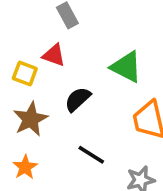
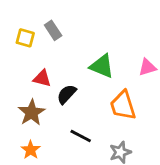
red triangle: (54, 55) -> (42, 78), moved
yellow square: (25, 74) -> (25, 38), moved

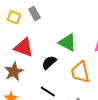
red triangle: (42, 78) -> (24, 48), size x1.5
black semicircle: (67, 94) -> (49, 63), moved

